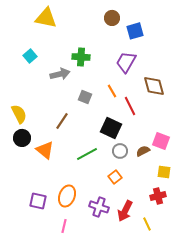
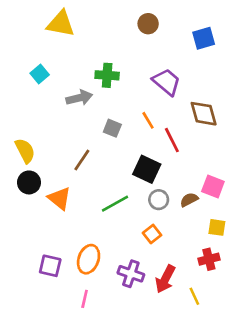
blue square: (135, 31) -> (204, 38), moved
purple trapezoid: (126, 62) -> (167, 82), turned 100

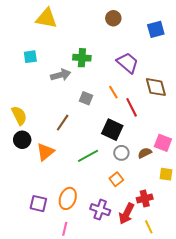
cyan square: (40, 74) -> (30, 57), turned 32
orange triangle: (59, 198) -> (45, 152), turned 42
red cross: (209, 259) -> (145, 198), moved

